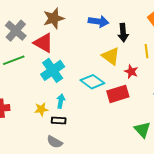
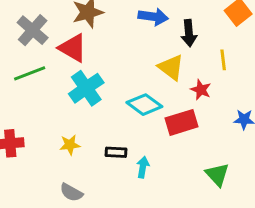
cyan arrow: (61, 101) -> (143, 167), moved
black rectangle: (59, 120) -> (116, 152), moved
gray semicircle: (55, 142) -> (71, 192), moved

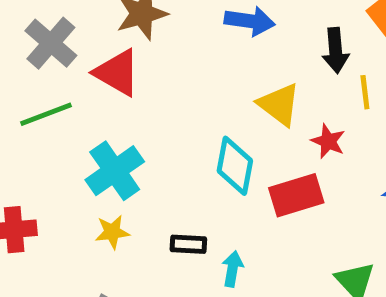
black arrow: (189, 33) -> (336, 50), moved
cyan cross: (86, 88) -> (115, 171), moved
cyan diamond: (144, 105) -> (235, 166), turned 64

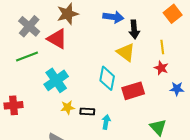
black arrow: (336, 50) -> (134, 29), moved
red star: (328, 141) -> (161, 68), moved
yellow star: (112, 232) -> (68, 107), moved

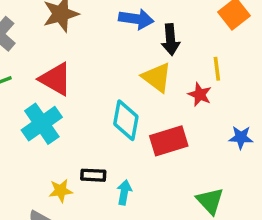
red triangle: (57, 39) -> (56, 79), moved
red star: (161, 68) -> (200, 95), moved
yellow star: (68, 107) -> (61, 191), moved

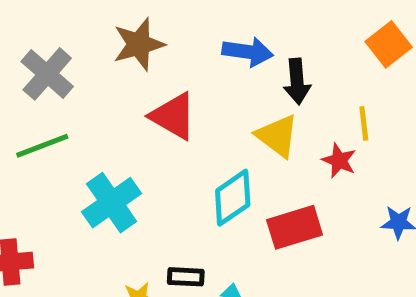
red triangle: (56, 79) -> (173, 116), moved
cyan diamond: (126, 120) -> (233, 198), turned 45

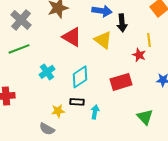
yellow triangle: (277, 136) -> (103, 40), moved
cyan diamond: (233, 198) -> (80, 77), moved
cyan cross: (112, 203) -> (47, 72), size x0.7

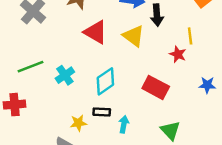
green line: (19, 49) -> (31, 67), moved
red rectangle: (121, 82) -> (156, 87), turned 45
green triangle: (145, 117) -> (170, 130), moved

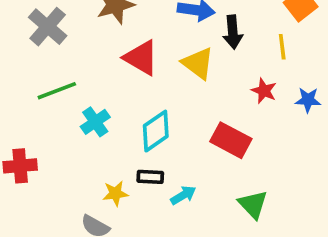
yellow line: (190, 36) -> (282, 47), moved
green line: (31, 67) -> (57, 91), moved
blue star: (207, 85) -> (308, 100), moved
cyan arrow: (124, 124) -> (183, 195), turned 49

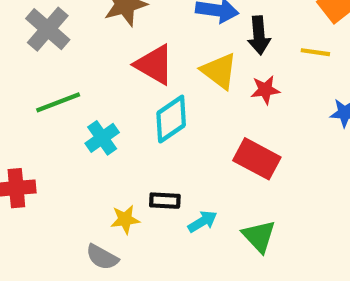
yellow line: (282, 47) -> (315, 52), turned -75
red star: (264, 91) -> (265, 90), moved, turned -30
cyan diamond: (156, 131) -> (171, 119), moved
green triangle: (253, 204) -> (259, 236), moved

